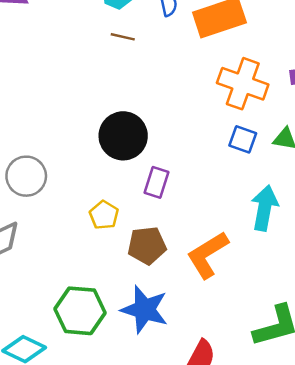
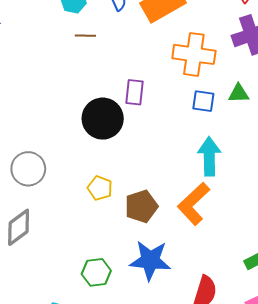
purple rectangle: (157, 182) -> (134, 92), moved
cyan arrow: (265, 208) -> (209, 156), moved
green hexagon: (80, 311) -> (96, 272), size x0.7

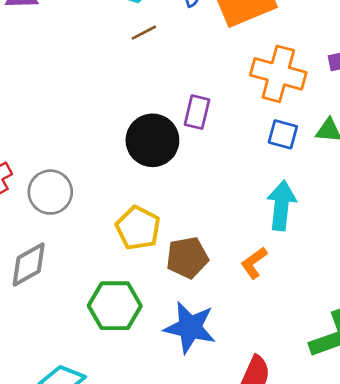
brown line: (85, 36) -> (144, 33), turned -36
yellow pentagon: (100, 188) -> (138, 228), size x1.4
orange L-shape: (194, 204) -> (254, 263), size x0.6
green hexagon: (96, 272) -> (115, 306), moved, size x1.4

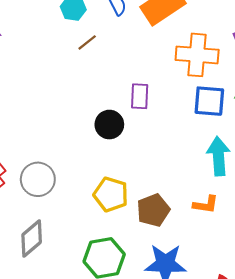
blue square: (283, 134) -> (209, 101), size x1.4
black circle: (152, 140) -> (109, 125), size x0.7
orange L-shape: (254, 263) -> (206, 205), turned -125

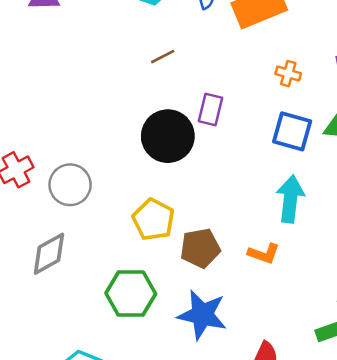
brown line: (87, 42) -> (163, 57), moved
orange cross: (197, 55) -> (288, 74), size x0.5
black circle: (109, 125) -> (168, 136), size x1.5

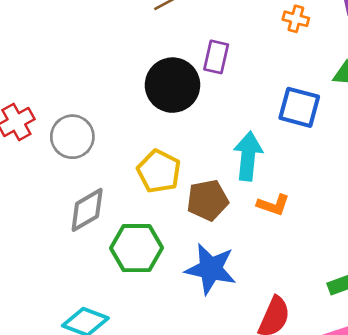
blue square: (292, 131) -> (299, 107), moved
cyan arrow: (290, 199) -> (248, 156), moved
gray diamond: (49, 254) -> (87, 210), moved

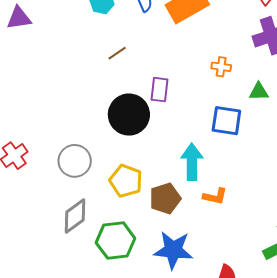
orange cross: (296, 19) -> (221, 67), moved
gray circle: (72, 137) -> (75, 161), moved

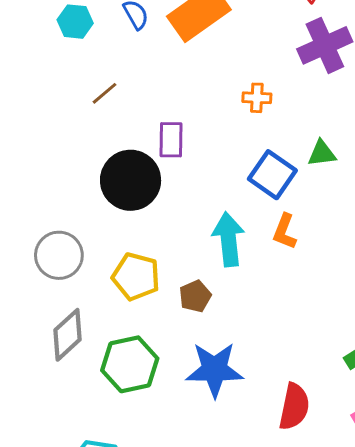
green triangle: (259, 92) -> (322, 153), moved
blue square: (226, 121) -> (272, 175), turned 32
orange L-shape: (215, 196) -> (285, 232), moved, turned 105
brown pentagon: (165, 198) -> (195, 296), size x0.7

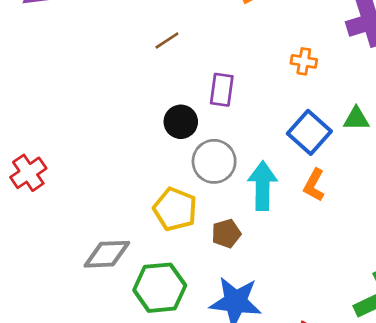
black circle: (131, 180) -> (181, 122), size x0.6
gray circle: (59, 255) -> (214, 161), moved
gray diamond: (68, 335) -> (107, 254), turned 33

